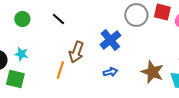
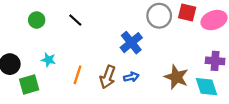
brown arrow: (76, 52) -> (108, 77), moved
cyan star: (21, 54) -> (48, 60), moved
green square: (15, 79) -> (29, 85), turned -30

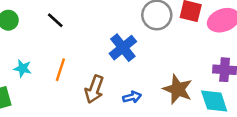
orange line: (77, 75) -> (60, 70), moved
blue arrow: (131, 77) -> (132, 97), moved

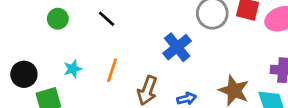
cyan star: (23, 68) -> (73, 69), turned -30

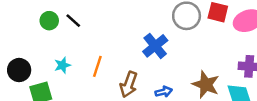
black line: (107, 19) -> (73, 21), moved

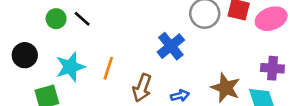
cyan star: (62, 65) -> (70, 67), size x1.6
black circle: (19, 70) -> (25, 55), moved

